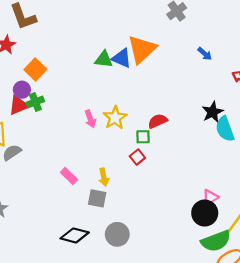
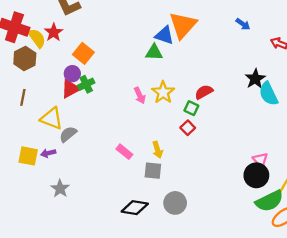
green triangle: (104, 59) -> (154, 52), moved
green square: (143, 137) -> (191, 108), turned 32
pink triangle: (210, 197) -> (260, 160), turned -35

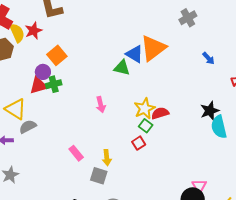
yellow star: (163, 92) -> (145, 108), moved

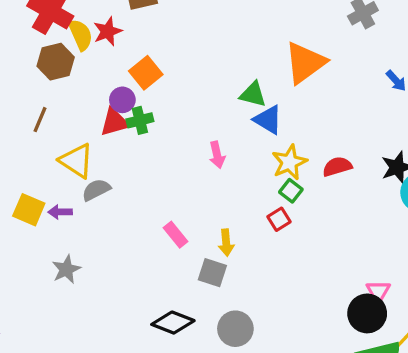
blue triangle: (135, 54) -> (268, 120), moved
red semicircle: (160, 113) -> (337, 167), moved

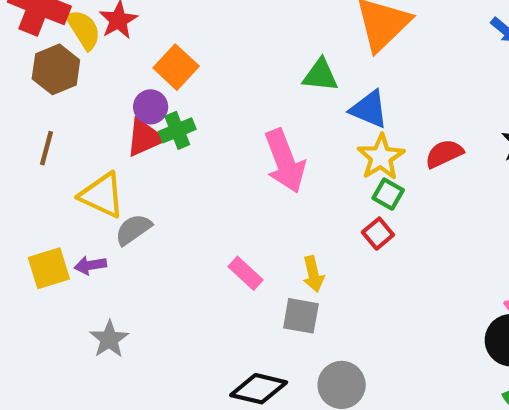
blue triangle: (268, 120) -> (369, 109), moved
pink arrow: (217, 155) -> (285, 161), size x1.8
yellow square: (29, 210) -> (49, 268), turned -32

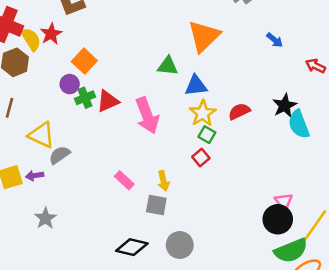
blue triangle: (369, 109) -> (196, 86), turned -30
red triangle: (145, 138) -> (108, 101), moved

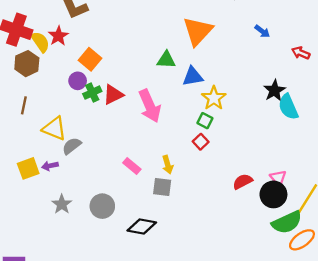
red semicircle: (239, 111) -> (243, 182), moved
yellow star: (203, 113) -> (214, 98), moved
gray circle: (180, 245) -> (102, 206), moved

